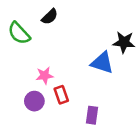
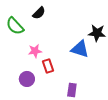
pink star: (45, 76) -> (35, 51), moved
red rectangle: (61, 95) -> (48, 66), moved

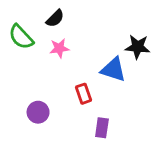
pink star: (35, 51) -> (59, 48), moved
red rectangle: (48, 66) -> (84, 94), moved

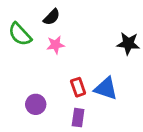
blue triangle: (113, 70) -> (106, 88), moved
purple rectangle: (102, 128) -> (78, 118), moved

